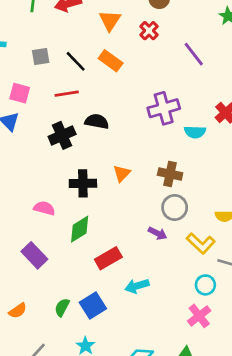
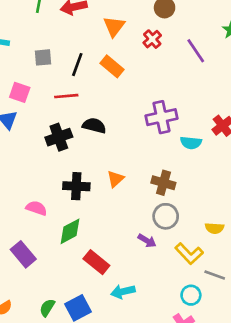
purple line: (194, 54) -> (196, 51), moved
black line: (76, 61) -> (77, 65), turned 60
red rectangle: (108, 258) -> (96, 262), turned 65

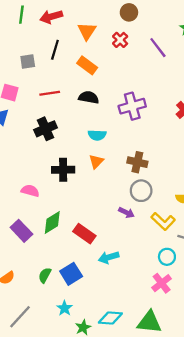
black line: (77, 65) -> (55, 50), moved
black semicircle: (94, 126) -> (89, 97), moved
cyan semicircle: (191, 143) -> (97, 135), moved
green diamond: (70, 231) -> (52, 223), moved

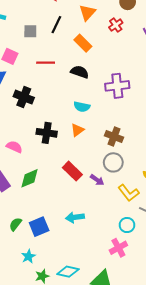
black cross: (46, 129) -> (24, 97), moved, turned 36
red rectangle: (84, 234) -> (72, 171), moved

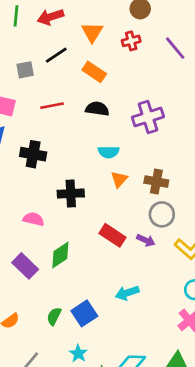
black line: (56, 25) -> (56, 55), turned 42
red cross: (116, 25) -> (131, 41), turned 32
orange triangle: (77, 130) -> (119, 179), moved

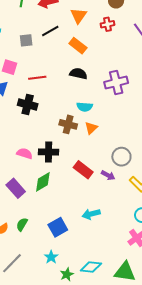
red line: (52, 106) -> (37, 78), moved
brown cross: (156, 182) -> (68, 124), moved
black cross: (71, 194) -> (49, 152), moved
green semicircle: (54, 316) -> (22, 224), moved

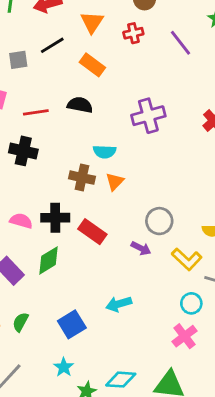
black semicircle: (78, 74) -> (80, 105), moved
red rectangle: (83, 170) -> (92, 232), moved

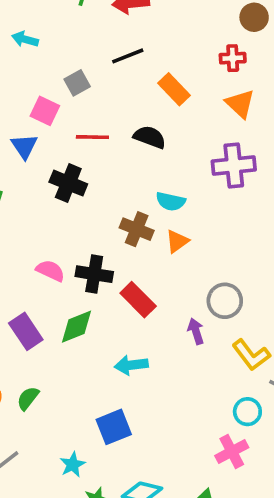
orange triangle: (92, 22) -> (240, 104), moved, turned -30
gray square: (18, 60) -> (77, 83), moved, turned -30
purple arrow: (141, 248) -> (196, 331), turned -144
cyan arrow: (119, 304) -> (131, 365), moved
blue square: (72, 324) -> (114, 427), moved

